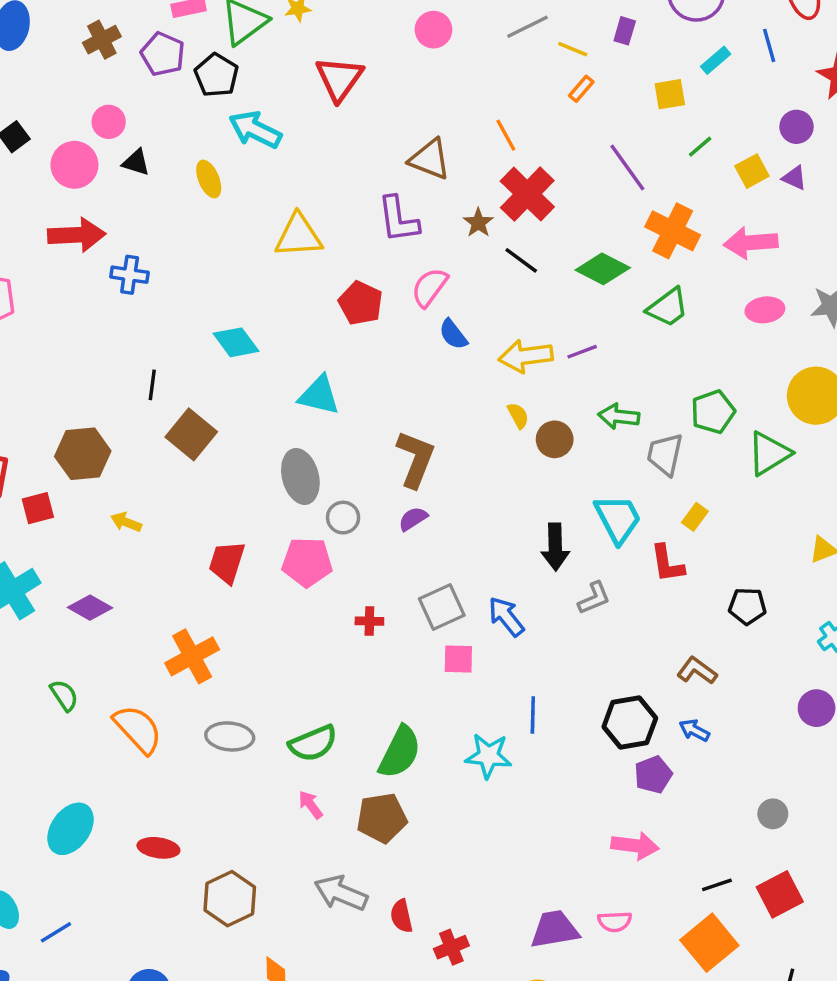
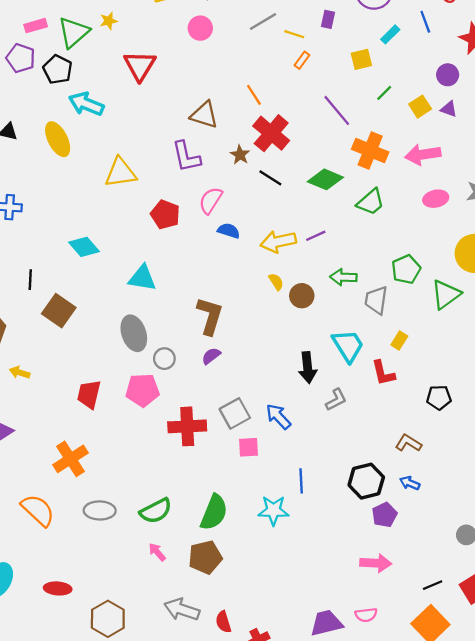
yellow ellipse: (209, 179) -> (58, 139), size x1.4
blue semicircle: (453, 334) -> (229, 231), turned 150
red cross: (369, 621) -> (187, 426), size x2.0

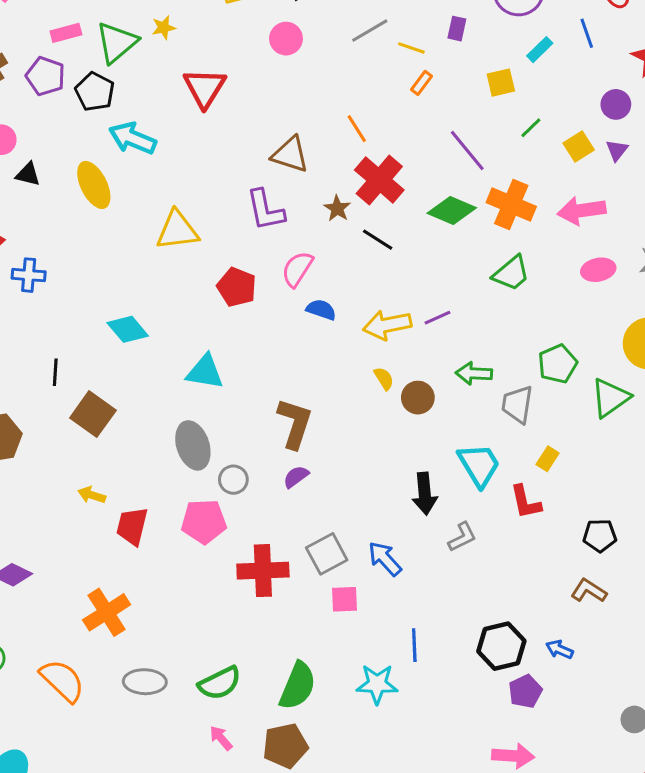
purple triangle: (449, 109) -> (617, 150), turned 48
green diamond: (325, 179) -> (452, 210), moved
yellow arrow: (20, 373) -> (92, 495), moved
brown L-shape: (408, 443) -> (589, 591), moved

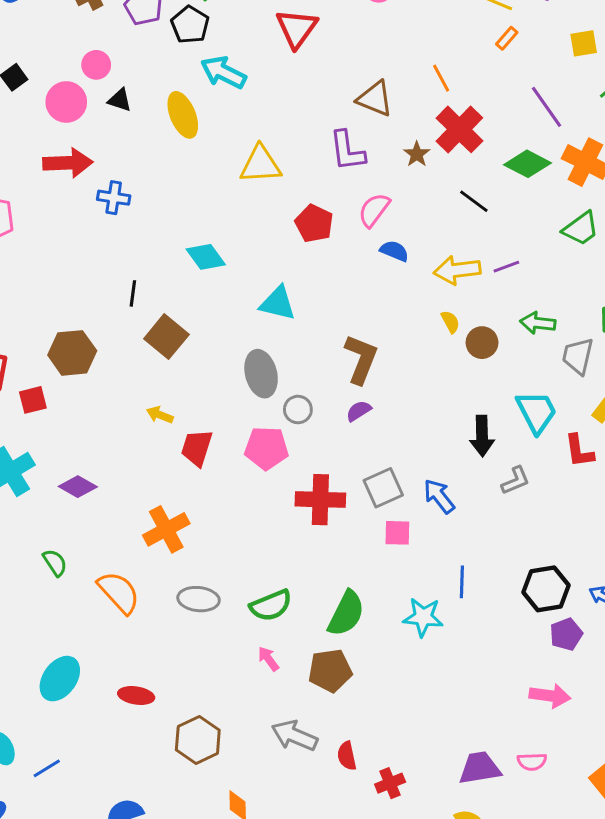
black line: (378, 240) -> (474, 201), moved

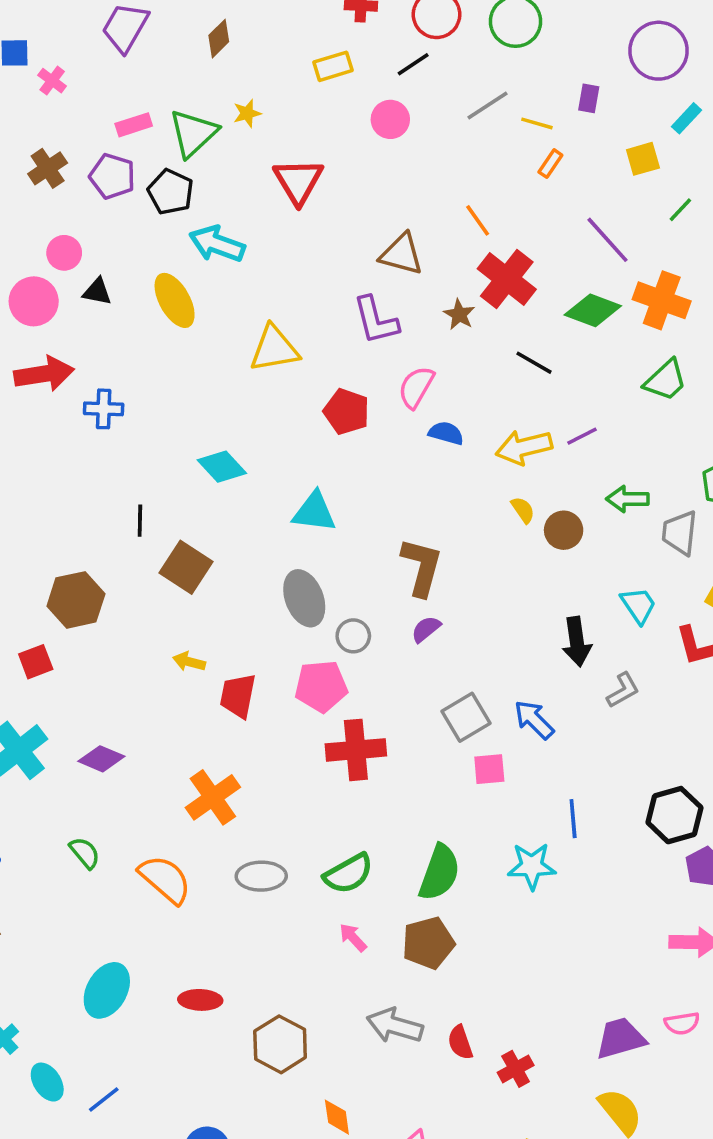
cyan trapezoid: (537, 412) -> (638, 605), size x0.7
red cross: (320, 500) -> (356, 750), moved

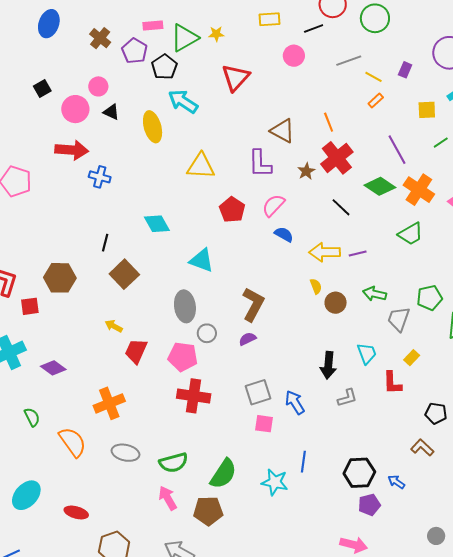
brown cross: (48, 168) -> (100, 38), turned -30
pink arrow: (353, 938) -> (168, 498), size x1.4

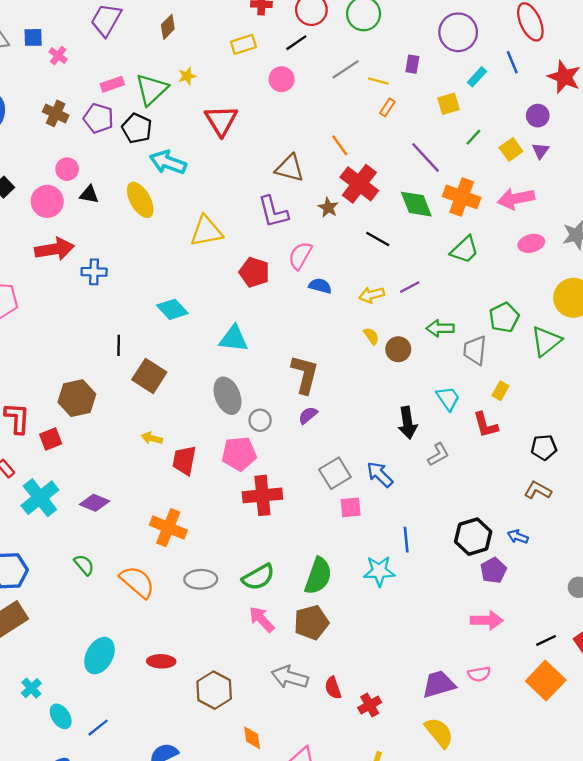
green diamond: (380, 186) -> (416, 204), turned 48
yellow arrow: (325, 252) -> (372, 295), size x0.7
orange cross: (109, 403) -> (168, 528), turned -32

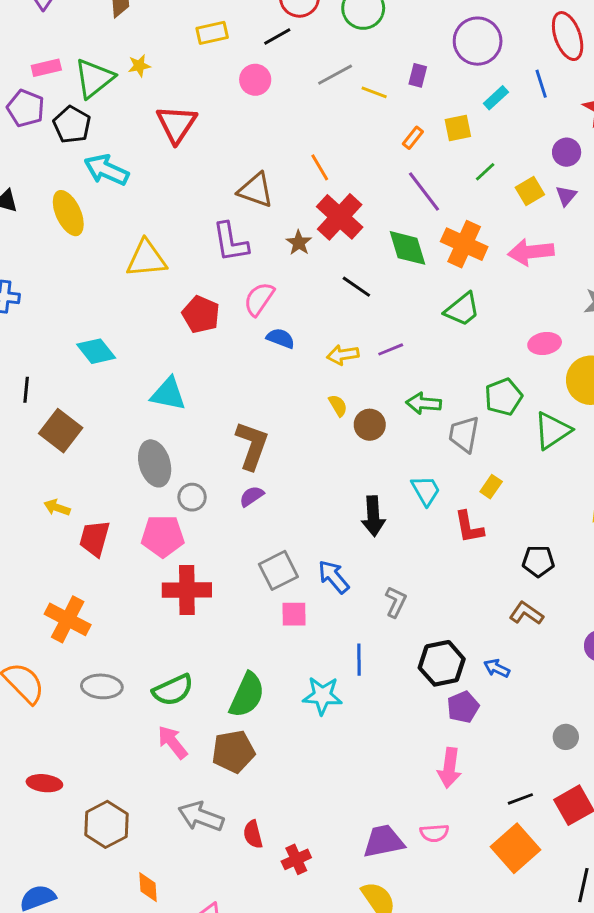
orange rectangle: (387, 107) -> (413, 138), moved
pink ellipse: (531, 243) -> (545, 343), moved
gray L-shape: (438, 455) -> (396, 602), moved, turned -40
pink arrow: (487, 620) -> (449, 768), turned 92

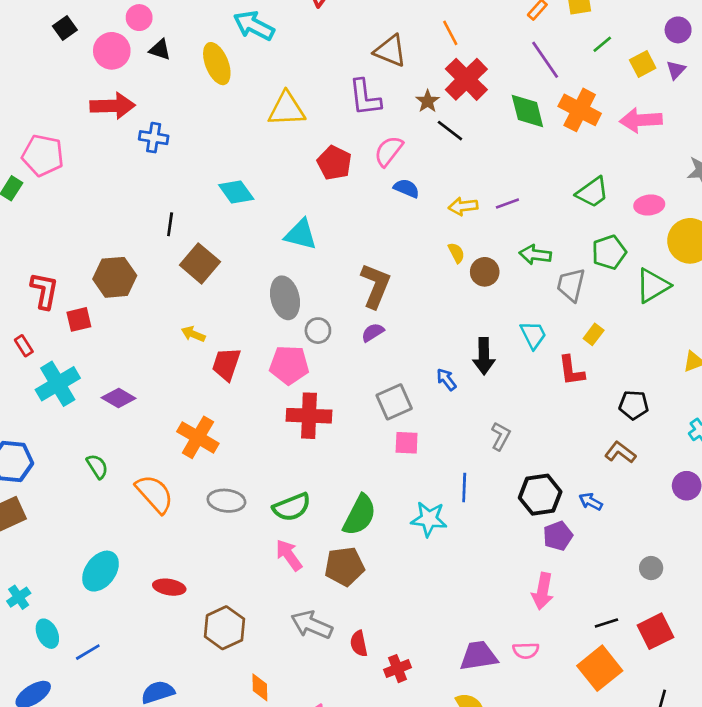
black line: (356, 287) -> (450, 131), moved
green trapezoid: (462, 309) -> (592, 192), moved
blue arrow: (334, 577) -> (446, 379), moved, size x0.7

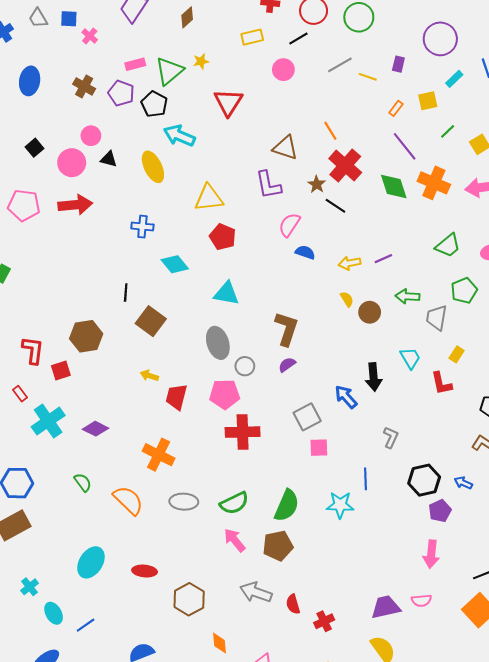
blue cross: (154, 138) -> (142, 227), moved
pink pentagon: (43, 155) -> (24, 205), moved
red pentagon: (334, 163) -> (223, 237), moved
blue arrow: (446, 379) -> (346, 397), size x1.4

